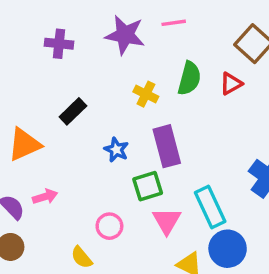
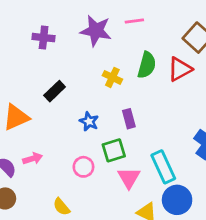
red triangle: (231, 84) -> (180, 69), size x1.4
purple rectangle: (167, 146) -> (129, 119), size x0.6
pink circle: (109, 226) -> (83, 167), moved

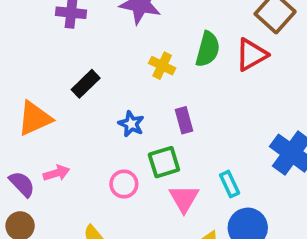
cyan rectangle: (163, 167) -> (230, 184), size x0.6

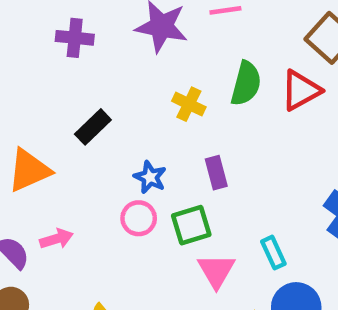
pink circle: (124, 184) -> (139, 218), moved

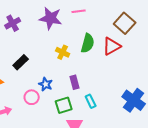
purple cross: (75, 38) -> (13, 23), turned -35
pink circle: (139, 218) -> (32, 97), moved
cyan rectangle: (273, 253) -> (91, 101), moved

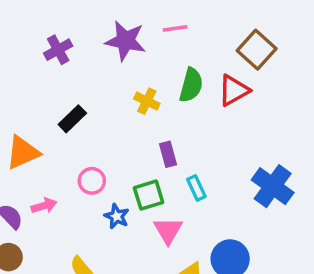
blue star: (46, 84) -> (117, 216), moved

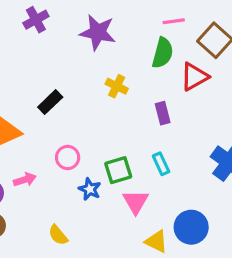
pink line: (175, 28) -> (174, 21), moved
purple cross: (58, 50) -> (36, 20), moved
green semicircle: (191, 85) -> (163, 53), moved
purple rectangle: (168, 154) -> (163, 113), moved

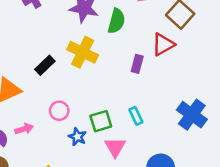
green semicircle: (163, 53) -> (116, 21), moved
yellow cross: (117, 86) -> (83, 52), moved, size x1.6
purple rectangle: (163, 113) -> (137, 64), moved, turned 30

